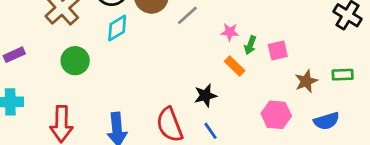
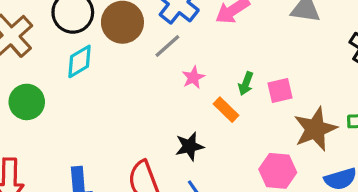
pink star: (230, 32) -> (193, 77), moved, turned -30
brown star: (306, 81) -> (315, 129), size x1.5

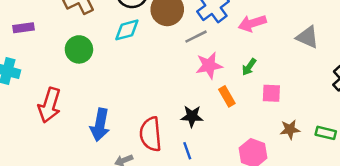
pink star: (193, 77) -> (209, 65), size x1.5
green arrow: (246, 84) -> (249, 67), moved
brown star: (315, 129) -> (290, 129), size x0.6

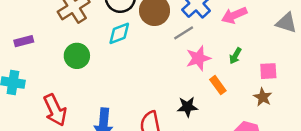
pink square: (271, 93) -> (268, 71), moved
red arrow: (49, 105) -> (55, 110), turned -36
brown star: (290, 129) -> (263, 97), moved, turned -30

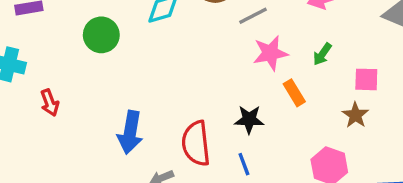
red arrow: (55, 110) -> (50, 103), moved, size x0.6

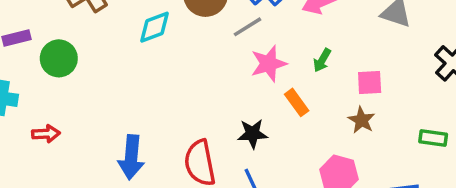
green circle: (101, 35) -> (59, 58), moved
red arrow: (50, 103) -> (46, 134), turned -68

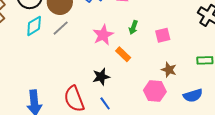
gray line: (247, 27) -> (61, 28), moved
brown star: (361, 120) -> (169, 70), moved

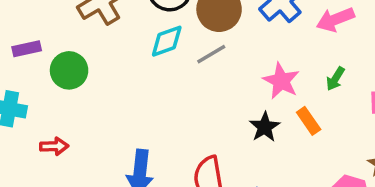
pink star: (103, 35) -> (281, 81), turned -30
black star: (101, 77) -> (265, 127), moved, turned -30

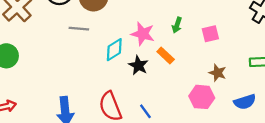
cyan diamond: (167, 41) -> (114, 50), moved
gray line: (211, 54) -> (79, 29), moved, turned 48

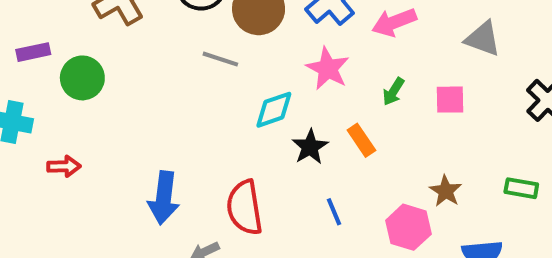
pink star: (143, 34) -> (328, 69), moved
pink square: (210, 34) -> (450, 100), moved
blue line: (145, 111) -> (334, 212), moved

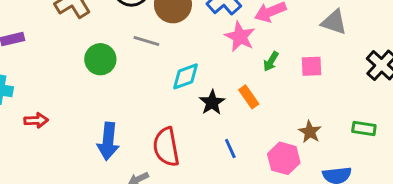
pink star: (328, 69) -> (240, 37), moved
green circle: (82, 78) -> (100, 59), moved

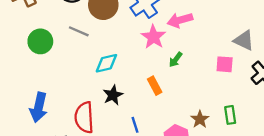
gray triangle: (334, 22) -> (244, 40), moved
pink square: (311, 66) -> (225, 64), moved
black star: (212, 102) -> (113, 95), moved
green rectangle: (364, 129) -> (230, 115), moved, turned 66

